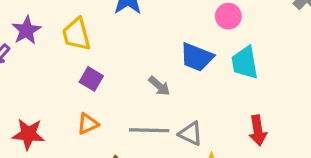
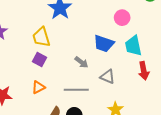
yellow trapezoid: (76, 34) -> (41, 37), moved
red arrow: (258, 130) -> (144, 71), moved
gray triangle: (191, 134) -> (108, 77), moved

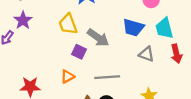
purple square: (39, 60) -> (79, 52), moved
gray arrow: (81, 62) -> (98, 38), moved, size x1.5
gray triangle: (108, 77) -> (146, 54), moved

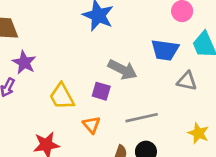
yellow trapezoid: (68, 24) -> (62, 96), moved
orange triangle: (68, 77) -> (92, 125), turned -32

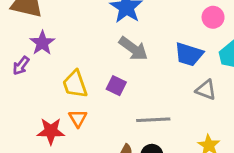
gray arrow: (123, 70) -> (133, 49), moved
orange triangle: (92, 125) -> (78, 118), moved

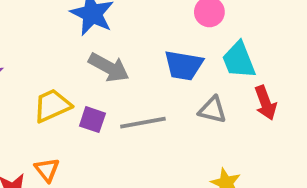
yellow trapezoid: (75, 84) -> (52, 106), moved, turned 92
gray line: (153, 120) -> (143, 123), moved

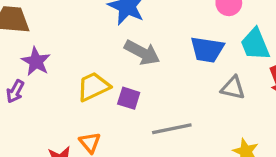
gray line: (143, 123) -> (172, 129), moved

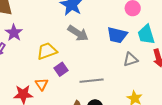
gray triangle: (233, 88) -> (130, 59), turned -35
purple square: (129, 98) -> (61, 69), moved, turned 32

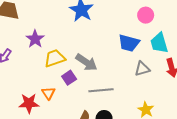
purple star: (14, 33) -> (35, 39), moved
gray arrow: (78, 33) -> (86, 62), moved

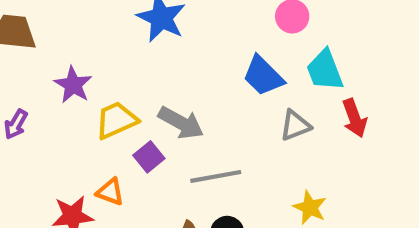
blue trapezoid: (129, 43) -> (263, 76), turned 35
orange triangle: (49, 93) -> (110, 192), turned -32

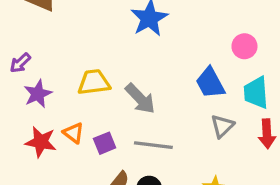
purple star: (73, 85) -> (38, 94), moved
gray triangle: (295, 126) -> (222, 126), turned -40
purple square: (149, 157) -> (105, 143), moved

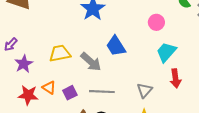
blue trapezoid: (210, 83) -> (116, 46), moved
cyan trapezoid: (256, 93) -> (166, 52), turned 50
gray triangle: (222, 126) -> (145, 90), moved

